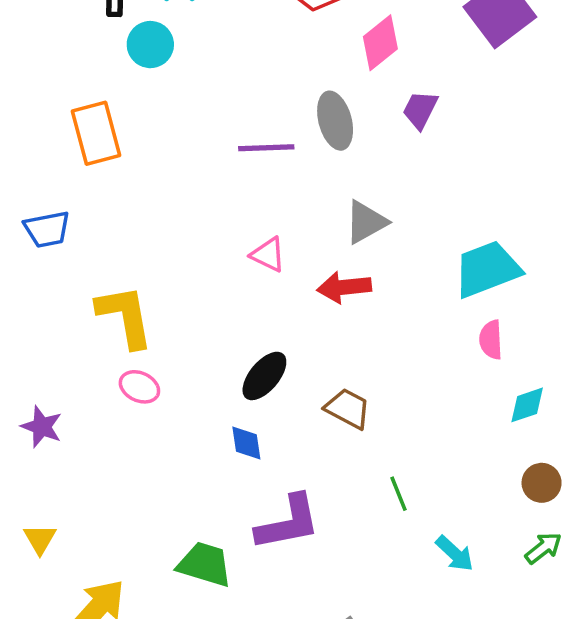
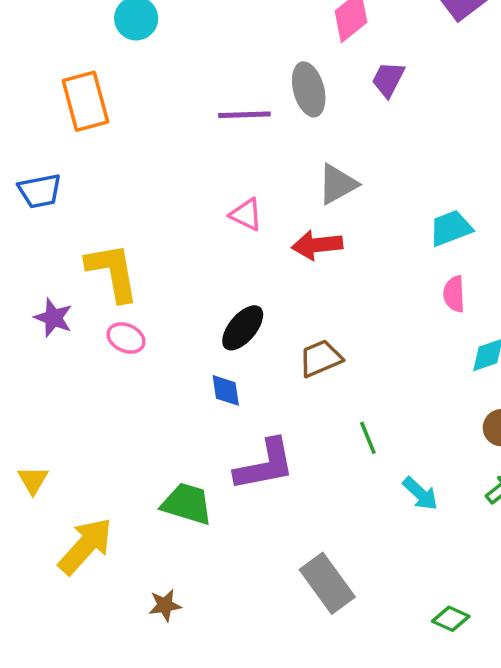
cyan trapezoid: (487, 269) -> (451, 228), size x0.7
brown trapezoid: (348, 409) -> (320, 358), turned -51
purple star: (42, 427) -> (53, 318), moved

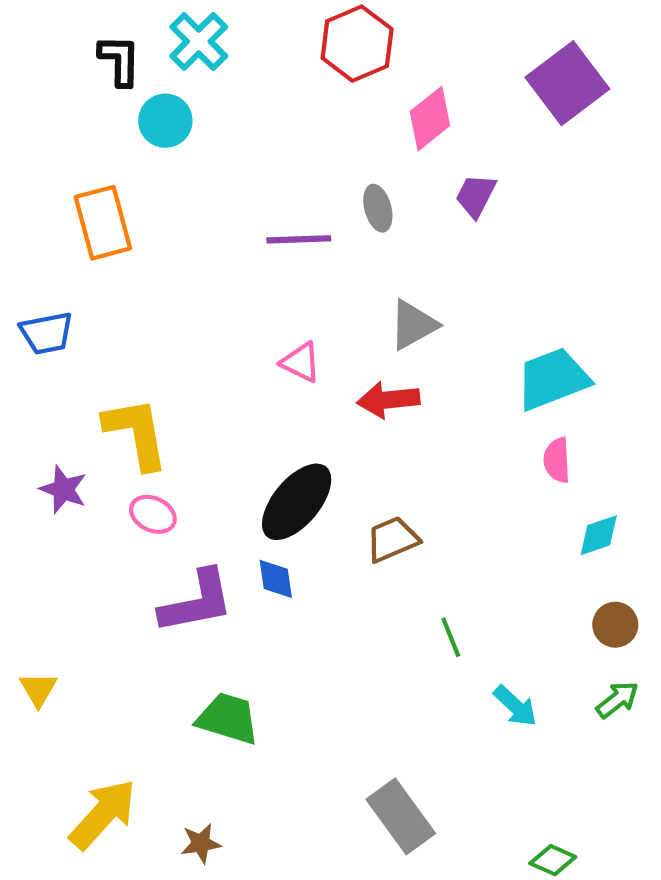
gray ellipse: (309, 89) -> (378, 208), size x0.7
cyan trapezoid: (451, 228) -> (553, 379), size x1.4
black ellipse: (243, 328) -> (297, 502), size x1.4
purple L-shape: (265, 465) -> (197, 602), moved
yellow arrow: (85, 546) -> (103, 814), moved

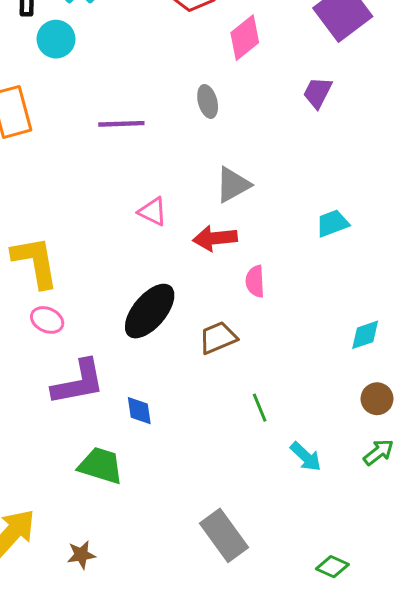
purple trapezoid: (476, 196) -> (318, 93), moved
purple line: (299, 239) -> (121, 124), moved
cyan trapezoid: (553, 379) -> (332, 223), size x0.6
pink semicircle: (557, 460) -> (255, 281), moved
blue diamond: (276, 579) -> (139, 411), moved

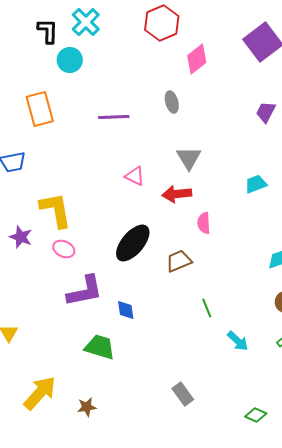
purple trapezoid: (318, 93) -> (266, 112), moved
gray triangle: (233, 185) -> (189, 158), turned -32
gray rectangle: (224, 535) -> (183, 394), size x0.7

